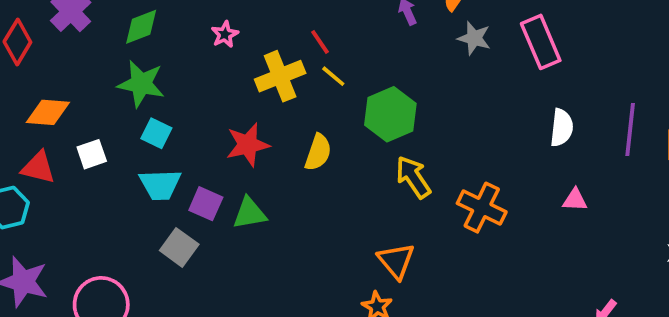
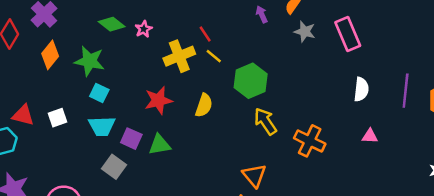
green diamond: (141, 27) -> (112, 24), moved, turned 60
orange diamond: (48, 112) -> (50, 55), moved, turned -56
white square: (92, 154) -> (58, 118), moved

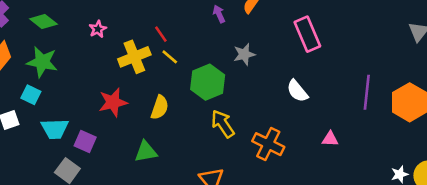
green diamond: (112, 24) -> (43, 21), moved
gray star: (305, 32) -> (244, 54), moved, turned -30
white semicircle: (361, 89) -> (297, 91), moved, turned 135
cyan square: (99, 93) -> (31, 95), moved
green triangle: (160, 145) -> (146, 152), moved

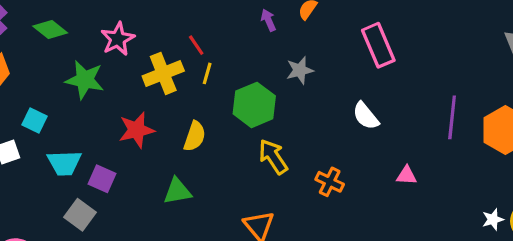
pink star: (98, 29) -> (118, 39), size x1.5
yellow line: (170, 57) -> (207, 73), turned 66
green star: (42, 62) -> (85, 80), moved
orange cross: (268, 144) -> (330, 182), size x0.7

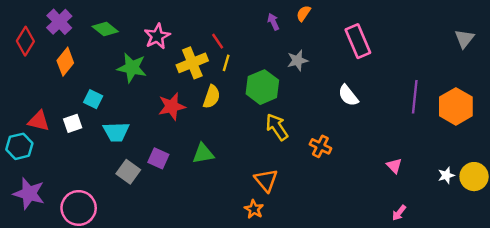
yellow semicircle: (195, 136) -> (212, 97), moved
pink triangle: (407, 176) -> (394, 166), moved, turned 42
purple square: (102, 179) -> (158, 158), moved

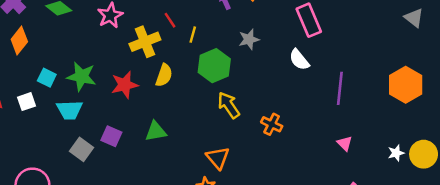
gray triangle: (464, 39) -> (414, 18), turned -30
yellow line: (226, 63) -> (193, 35), moved
green star: (132, 68) -> (82, 76), moved
white semicircle: (348, 96) -> (299, 60), moved
purple line: (415, 97) -> (340, 88), moved

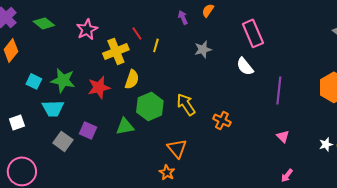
green hexagon: (214, 66) -> (150, 106), moved
white square: (26, 102) -> (17, 122), moved

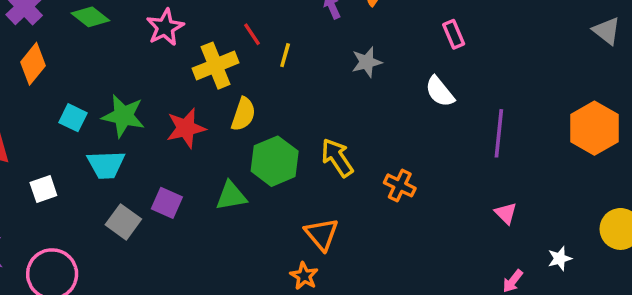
pink rectangle: (253, 33) -> (454, 34), size x0.6
white star: (326, 144) -> (560, 258), moved

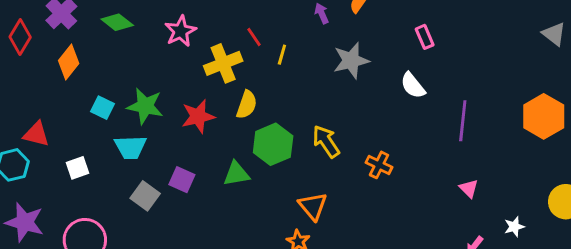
gray star: (367, 62) -> (351, 61), size x1.4

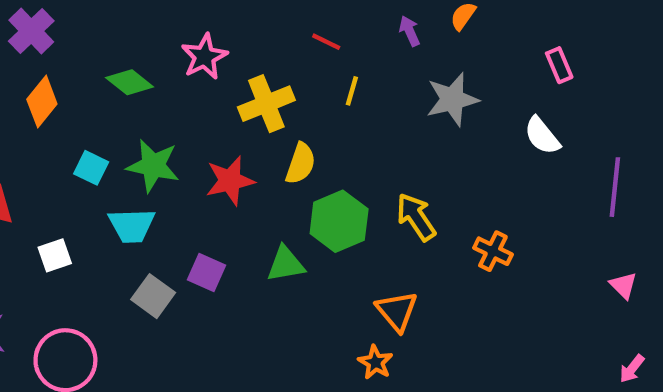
green diamond: (117, 22) -> (130, 82), moved
red line: (254, 37) -> (326, 42), moved, turned -30

